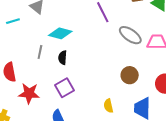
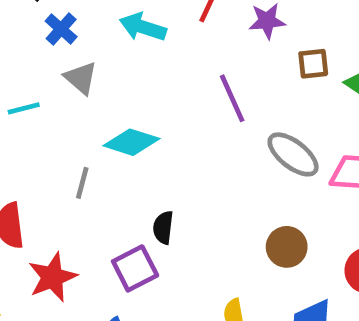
black semicircle: (63, 58) -> (163, 228), moved
red star: (29, 93) -> (52, 277), turned -30

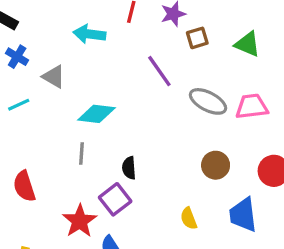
blue cross: (61, 29) -> (17, 57), moved
brown square: (313, 64) -> (197, 38), moved
gray line: (82, 183) -> (81, 153), moved
red star: (52, 277) -> (80, 221), moved

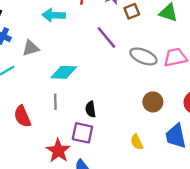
gray triangle: (54, 77) -> (31, 48), turned -42
red semicircle: (24, 186) -> (22, 116), moved
purple square: (115, 199) -> (82, 133), turned -35

